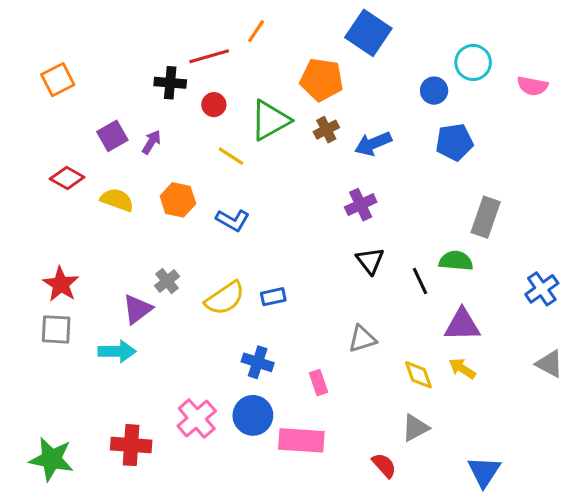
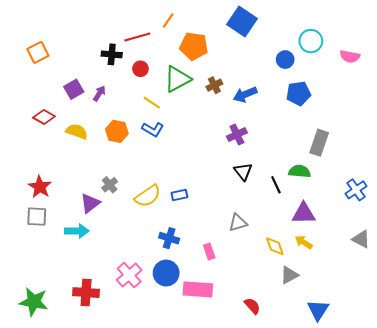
orange pentagon: (322, 80) -> (194, 46), moved
blue L-shape: (233, 220) -> (153, 129), moved
gray triangle: (415, 428) -> (289, 275), moved

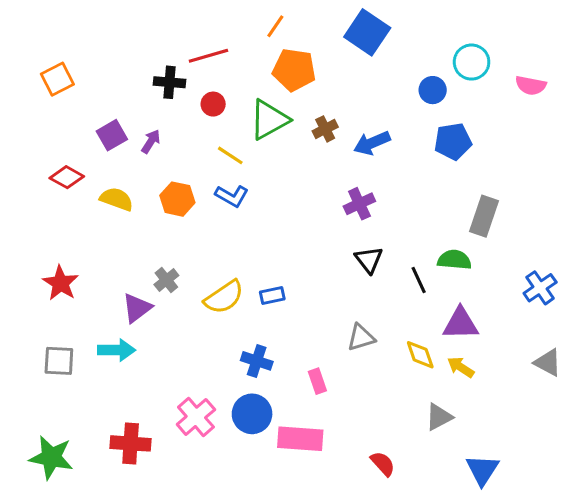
orange line: (168, 21) -> (275, 26), moved
gray square: (37, 217) -> (59, 361), moved
yellow diamond: (275, 246) -> (420, 355), moved

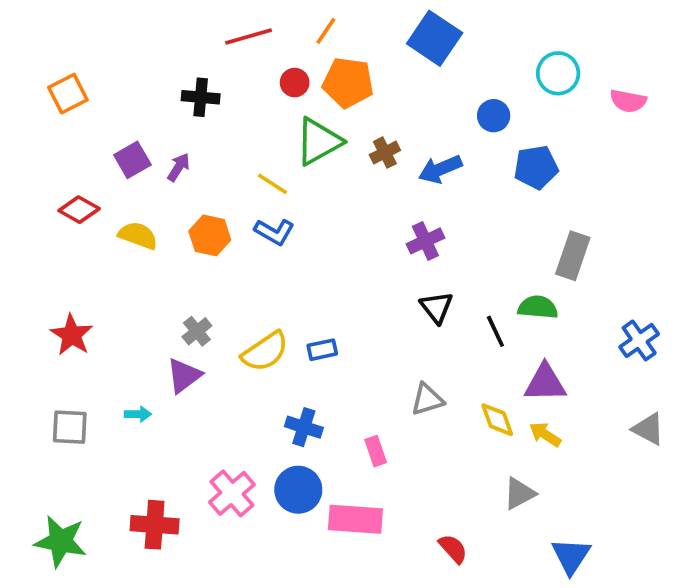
red line: (208, 56) -> (249, 36), moved
blue circle: (433, 90) -> (494, 116), moved
red circle: (213, 104) -> (295, 83), moved
purple triangle: (137, 308) -> (184, 375), moved
cyan arrow: (117, 350) -> (138, 414), size x0.6

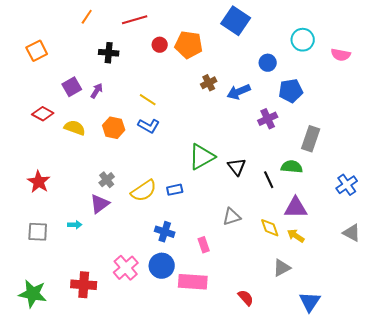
orange line: (326, 31) -> (87, 17), moved
green triangle: (319, 141) -> (202, 157), moved
purple cross: (425, 241) -> (268, 119), moved

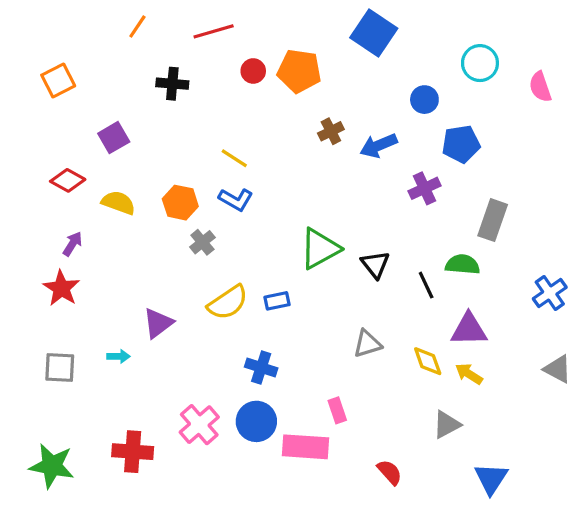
pink semicircle: (341, 55) -> (540, 87), turned 60
purple arrow: (97, 91) -> (72, 244), moved
gray cross: (107, 180) -> (202, 242), moved
pink rectangle: (204, 245) -> (337, 410), moved

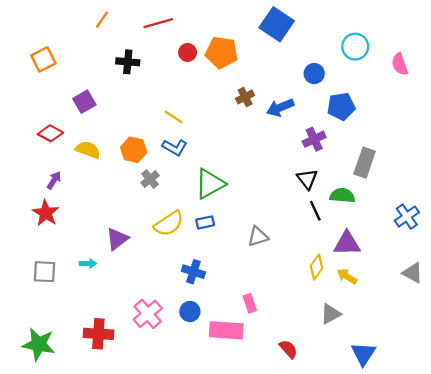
green triangle: (320, 249) -> (210, 184), moved
black triangle: (375, 264) -> (307, 179), moved
gray triangle: (367, 344) -> (258, 236), moved
yellow diamond: (428, 361) -> (317, 267), turned 55
blue circle: (256, 421) -> (190, 312), size x0.7

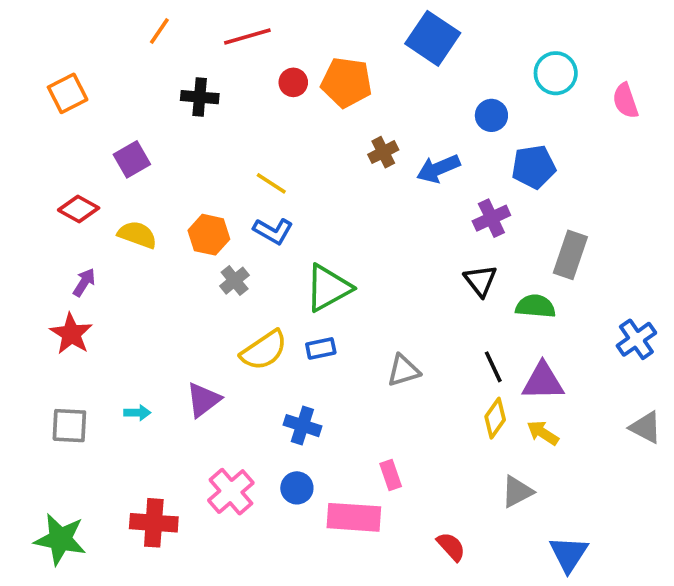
black line: (315, 211) -> (493, 367), moved
purple triangle: (117, 239) -> (203, 400), moved

